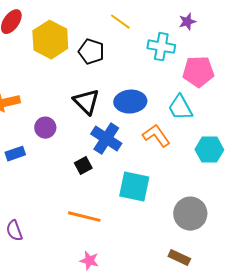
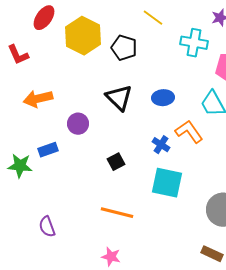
blue ellipse: (130, 102) -> (163, 98), size x0.7
blue cross: (106, 139) -> (161, 145), moved, size x0.6
pink star: (89, 261) -> (111, 257), moved

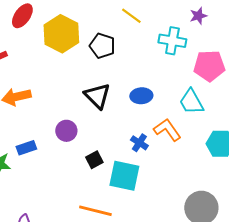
purple circle: (78, 124) -> (66, 131), moved
cyan square: (167, 183) -> (124, 176), moved

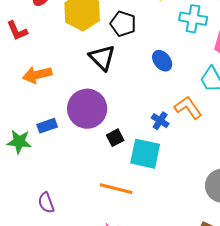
black triangle: (97, 96) -> (102, 58), moved
blue ellipse: (141, 96) -> (162, 61), moved, turned 55
purple circle: (66, 131) -> (87, 109), size x1.8

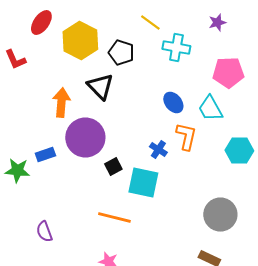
cyan cross: (193, 19) -> (176, 48), moved
blue ellipse: (162, 61) -> (173, 102), moved
orange arrow: (37, 75) -> (61, 102), moved, turned 108
orange L-shape: (188, 108) -> (186, 136), turned 48

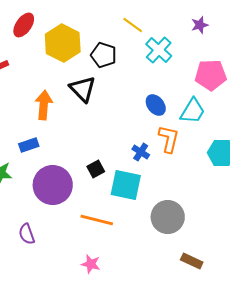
cyan cross: (176, 48) -> (159, 50), turned 32
cyan trapezoid: (210, 108) -> (193, 111), turned -120
purple circle: (85, 138) -> (53, 185), moved
blue rectangle: (45, 154) -> (29, 145), moved
gray circle: (220, 214) -> (168, 217), moved

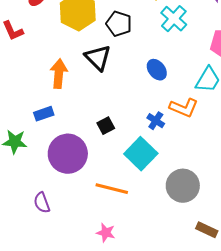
blue ellipse: (156, 105) -> (157, 70), moved
orange L-shape: (169, 139) -> (184, 108), turned 100
black square: (96, 169) -> (106, 126), moved
cyan square: (126, 185) -> (141, 154), turned 32

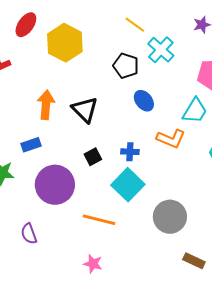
black pentagon: (119, 24) -> (126, 66), moved
black triangle: (98, 58) -> (85, 110), moved
blue cross: (156, 121) -> (130, 152), moved, turned -30

